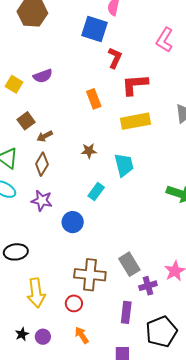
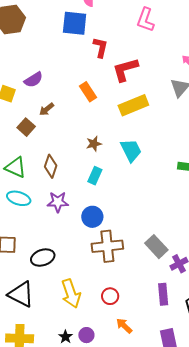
brown arrow: (45, 136) -> (47, 109), moved
cyan rectangle: (96, 192) -> (95, 176), moved
brown cross: (90, 275) -> (107, 246), moved

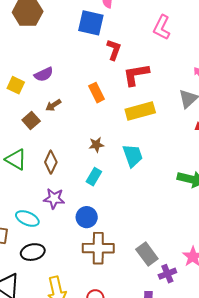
cyan ellipse: (19, 198) -> (27, 218), moved

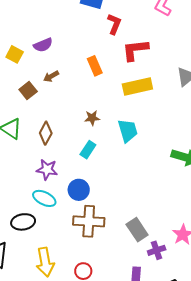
cyan ellipse: (27, 218) -> (44, 198), moved

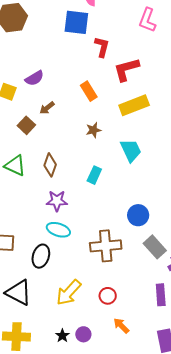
brown star: (92, 118) -> (93, 130), moved
blue circle: (79, 190) -> (138, 215), moved
black ellipse: (23, 222) -> (41, 256), turned -55
yellow arrow: (45, 262) -> (69, 293), turned 60

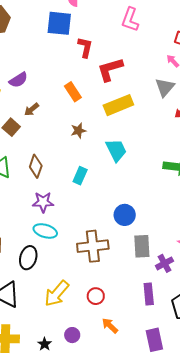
gray rectangle: (155, 247) -> (142, 246), turned 40
black star: (62, 336) -> (45, 344), moved

